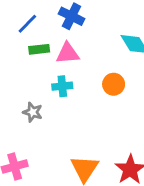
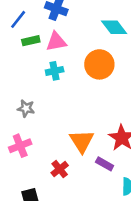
orange circle: (114, 84) -> (99, 64), size x1.5
gray star: (33, 112) -> (26, 108), moved

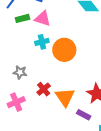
pink triangle: (56, 42) -> (43, 19), turned 30
orange circle: (99, 64) -> (64, 50), moved
red cross: (60, 169) -> (44, 89), moved

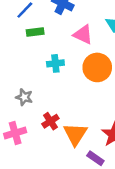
pink triangle: (43, 19) -> (83, 35), moved
orange circle: (64, 50) -> (97, 67), moved

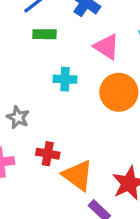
red cross: (50, 121) -> (48, 154), turned 35
orange triangle: (75, 134) -> (78, 175), turned -35

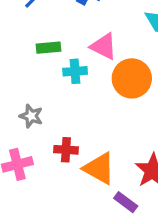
green rectangle: (44, 34) -> (48, 48), moved
pink triangle: (107, 47) -> (104, 46), moved

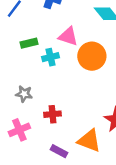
orange triangle: (99, 168) -> (89, 141), moved
purple rectangle: (126, 202) -> (59, 151), moved

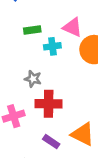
gray star: (24, 94) -> (33, 79), moved
red cross: (53, 114) -> (49, 104), size x1.5

